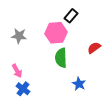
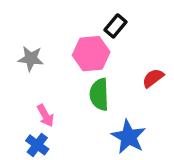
pink arrow: (17, 71) -> (45, 116), moved
blue star: (79, 84) -> (129, 137), size x1.5

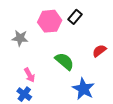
pink hexagon: (91, 54) -> (50, 21), moved
green semicircle: (99, 94) -> (64, 61), turned 132

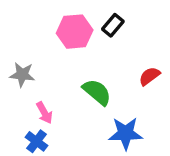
gray star: (20, 38) -> (22, 75), moved
blue star: (83, 89) -> (126, 133), turned -30

